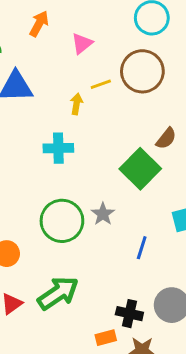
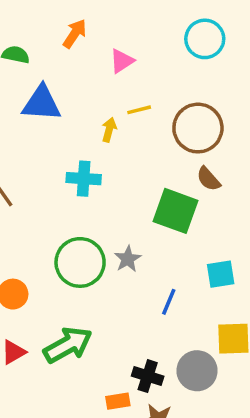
brown circle: (142, 71) -> (198, 128), moved
brown semicircle: (166, 138) -> (208, 179), turned 95
green square: (140, 169) -> (175, 211), turned -30

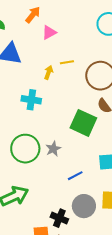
pink triangle: (122, 61) -> (49, 32), moved
blue line: (169, 302) -> (75, 176), turned 35
gray circle: (197, 371) -> (84, 206), moved

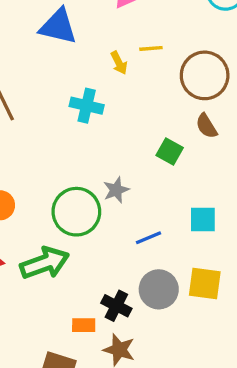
yellow arrow: (48, 72) -> (119, 63), turned 128
green square: (83, 123) -> (170, 151), size x0.6
green circle: (25, 149) -> (76, 212), moved

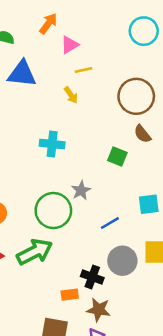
yellow line: (151, 48) -> (83, 70), moved
cyan cross: (87, 106) -> (52, 144), moved

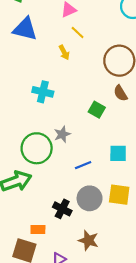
yellow line: (83, 70) -> (78, 33), turned 48
orange rectangle: (70, 295) -> (38, 229), moved
brown star: (99, 310) -> (88, 240), moved

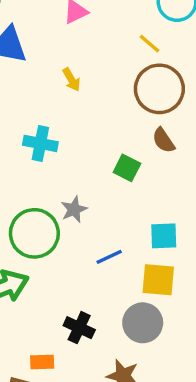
yellow line: (78, 33) -> (150, 44), moved
yellow square: (119, 195) -> (158, 280), moved
gray circle: (90, 198) -> (143, 323), moved

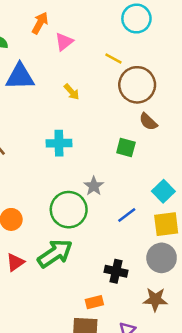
yellow line: (150, 44) -> (113, 58), moved
cyan square: (164, 236) -> (163, 191), turned -30

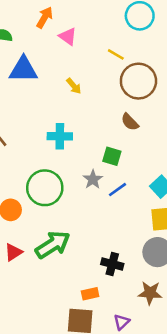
pink triangle: (64, 42) -> (68, 37), turned -48
brown semicircle: (148, 122) -> (130, 122), moved
green square: (126, 147) -> (112, 156), moved
green circle: (69, 210) -> (45, 188), moved
blue line: (127, 215) -> (118, 190), moved

